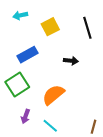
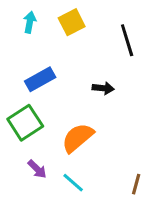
cyan arrow: (20, 15) -> (30, 22), turned 112
yellow square: (50, 27) -> (72, 22), moved
purple arrow: (25, 116) -> (37, 169), turned -64

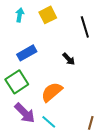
black arrow: (103, 88) -> (69, 59), turned 40
purple arrow: (37, 169) -> (25, 113), size x1.6

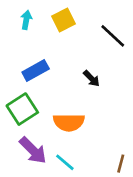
black line: (85, 27) -> (113, 36), turned -30
orange semicircle: (52, 92) -> (69, 122), turned -140

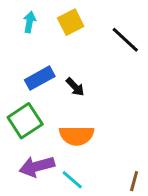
black arrow: (91, 78) -> (75, 87), moved
purple arrow: (33, 150) -> (37, 166), turned 120

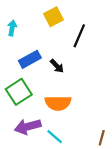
cyan arrow: (29, 22) -> (12, 28), moved
black line: (125, 40) -> (79, 36), moved, turned 70

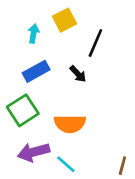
cyan arrow: (12, 28) -> (34, 34), moved
black arrow: (57, 66) -> (78, 74), moved

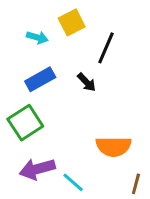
cyan arrow: (34, 34) -> (37, 37), turned 96
orange semicircle: (70, 124) -> (114, 147), moved

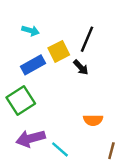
yellow square: (72, 22) -> (59, 51), moved
black arrow: (87, 82) -> (81, 67), moved
orange semicircle: (114, 147) -> (93, 120), size x0.7

